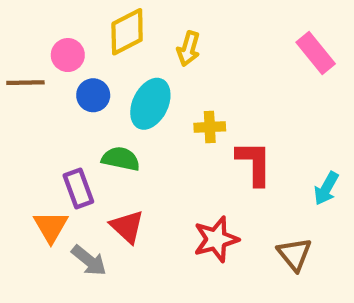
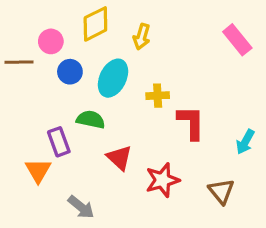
red triangle: (127, 227) -> (119, 158), moved
gray arrow: (89, 261) -> (81, 207), moved

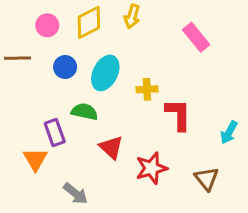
yellow arrow: (142, 37) -> (132, 16), moved
pink rectangle: (237, 40) -> (196, 37), moved
pink circle: (51, 41) -> (47, 25), moved

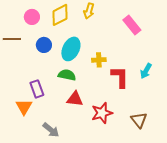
green semicircle: (84, 112) -> (67, 75), moved
cyan arrow: (229, 132) -> (146, 71), moved
red triangle: (111, 147) -> (75, 99), turned -36

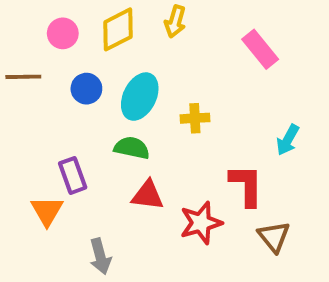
red L-shape: (120, 77) -> (246, 185), moved
gray arrow: (51, 130) -> (100, 256), turned 36

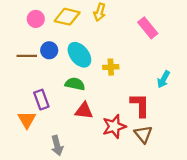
yellow diamond: (118, 29) -> (67, 17), turned 40
brown line: (23, 77) -> (27, 56), moved
cyan ellipse: (140, 97) -> (79, 55), turned -65
brown triangle: (274, 237) -> (143, 134), moved

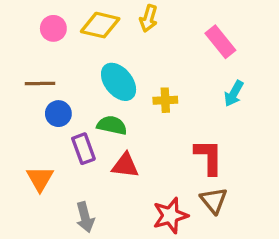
blue circle: (49, 50) -> (58, 114), moved
cyan arrow: (163, 79) -> (234, 94), moved
purple rectangle: (41, 100) -> (83, 149), moved
red star: (114, 126) -> (170, 215), moved

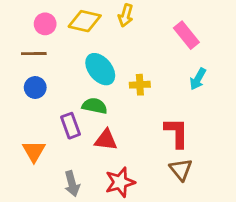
brown line: (40, 84) -> (34, 54), moved
blue circle: (58, 114) -> (35, 88), moved
red star: (170, 215) -> (120, 182), moved

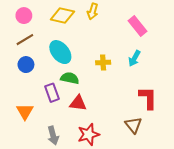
pink circle: (45, 24) -> (24, 16), moved
brown line: (34, 54) -> (25, 40), turned -30
cyan ellipse: (100, 69) -> (60, 52), moved
cyan arrow: (198, 79) -> (134, 58), moved
red L-shape: (177, 133) -> (148, 98), moved

